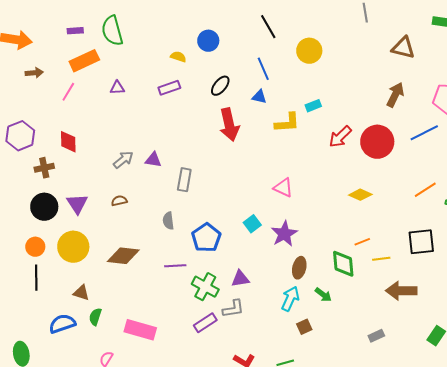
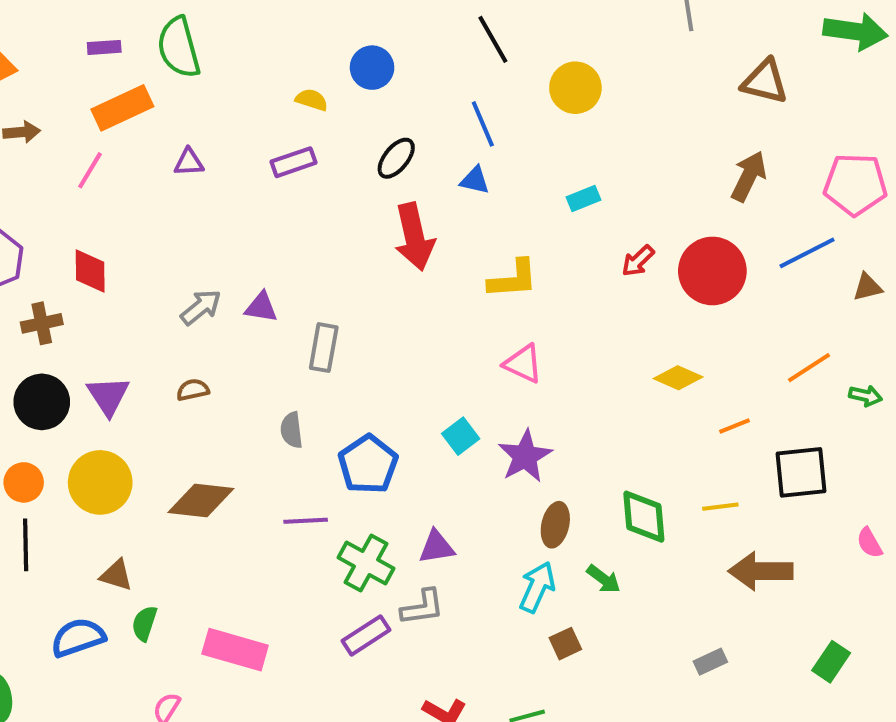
yellow L-shape: (287, 123) -> (513, 279), moved
red arrow: (340, 137) -> (638, 261), size x0.7
orange line: (362, 242) -> (735, 426), moved

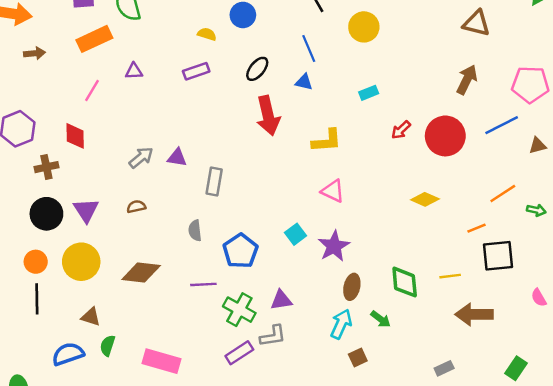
pink line: (90, 170) -> (92, 90), moved
orange line: (735, 426) -> (476, 228), moved

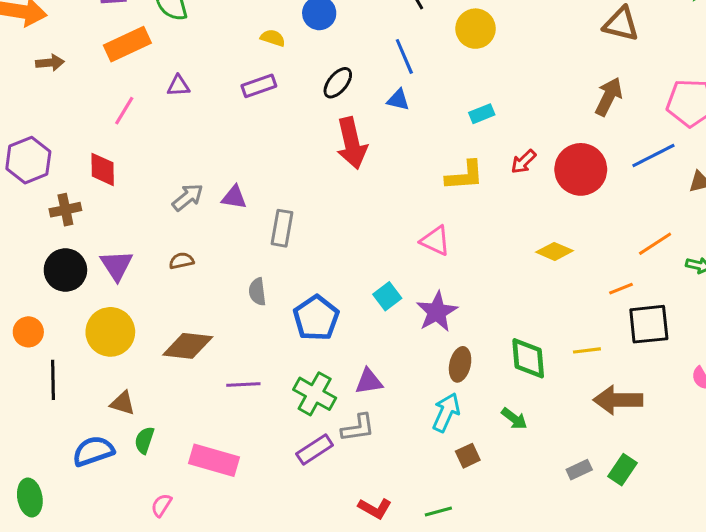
yellow L-shape: (327, 141) -> (465, 176), moved
orange circle: (36, 262) -> (28, 332), moved
purple line: (203, 284) -> (243, 385), moved
green arrow: (381, 319) -> (514, 419), moved
green rectangle: (516, 368) -> (623, 470), moved

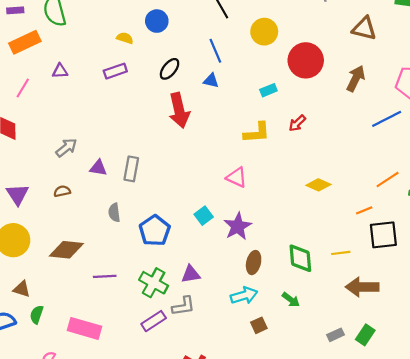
red circle: (581, 169) -> (306, 60), moved
purple triangle: (234, 197) -> (98, 168), moved
cyan arrow: (446, 412) -> (244, 295), turned 50

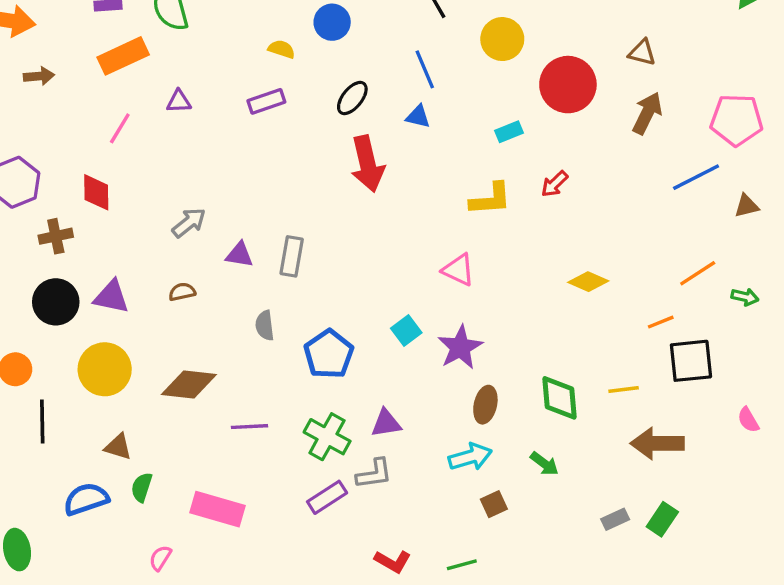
brown triangle: (364, 28) -> (642, 53), moved, size x0.7
purple triangle: (17, 194) -> (111, 297), turned -45

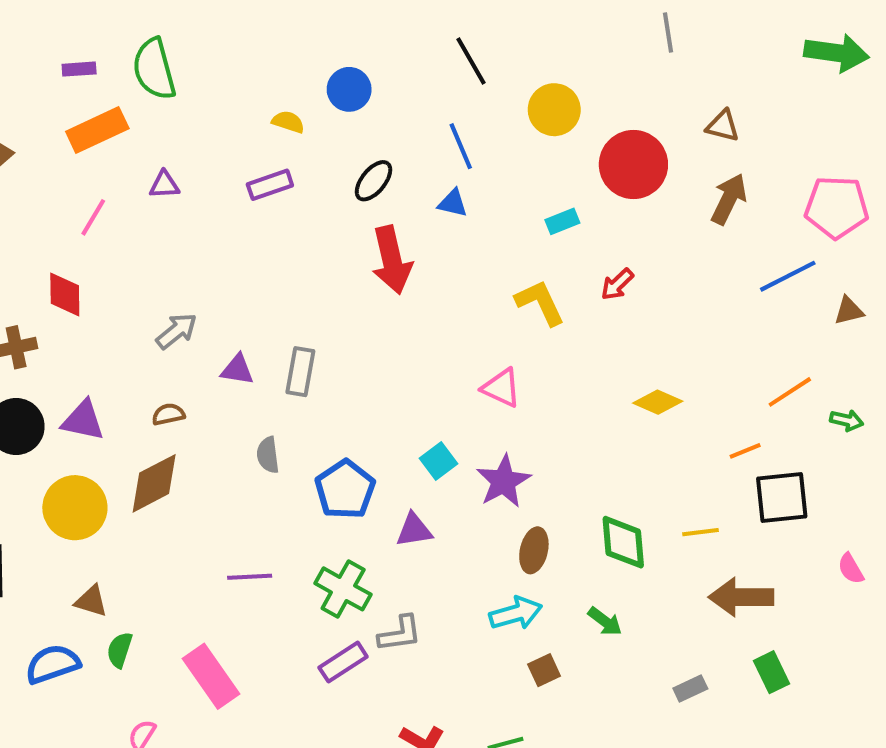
yellow L-shape: (490, 199) -> (540, 303), turned -111
brown diamond: (189, 384) -> (154, 483), moved, turned -34
purple triangle: (386, 423) -> (414, 530), moved
pink rectangle: (218, 509) -> (211, 676), turned 39
green rectangle: (662, 519) -> (772, 672), moved, turned -60

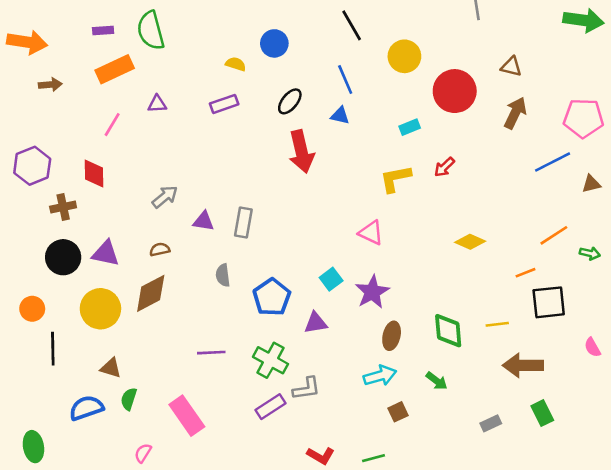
yellow L-shape: (540, 303) -> (395, 179), turned -76

